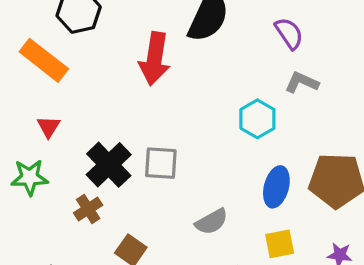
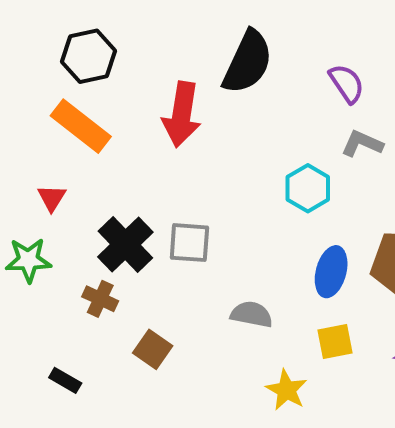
orange rectangle: (44, 60) -> (81, 126), moved
brown cross: (88, 209) -> (100, 299), turned -32
gray semicircle: (212, 222) -> (252, 314), turned -140

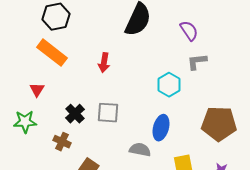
red arrow: (182, 114) -> (104, 63), moved, size x0.6
gray L-shape: (362, 144) -> (197, 62), turned -30
black cross: (125, 245) -> (75, 114), size x0.7
blue ellipse: (331, 272) -> (161, 128), moved

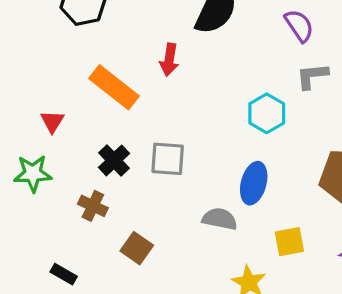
orange rectangle: (52, 53) -> (114, 87), moved
red arrow: (104, 63) -> (169, 60), moved

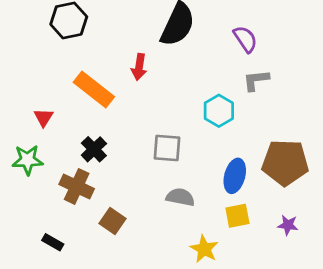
gray square: (168, 159) -> (167, 148), moved
blue ellipse: (254, 183) -> (235, 176), moved
brown cross: (93, 206) -> (77, 186), size x1.4

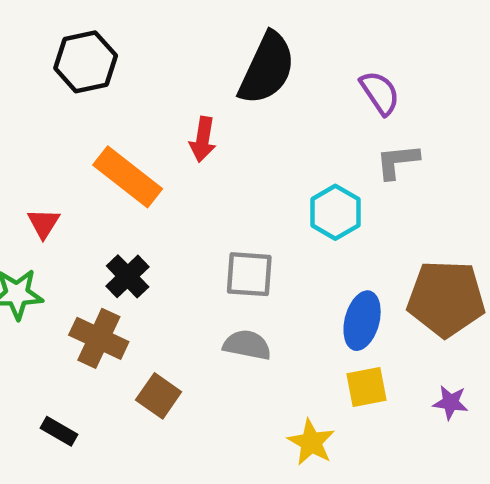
gray semicircle: (180, 197) -> (247, 345), moved

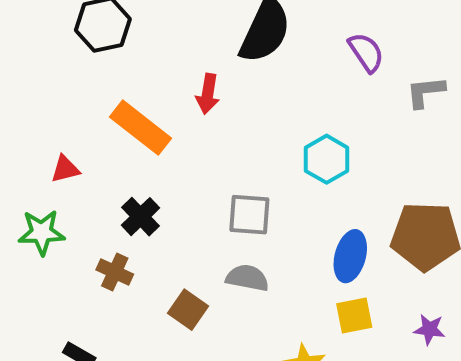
gray L-shape: (397, 161) -> (425, 92), moved
red triangle: (44, 223) -> (65, 169), turned 44
brown cross: (99, 338) -> (115, 272), size x0.7
brown square: (159, 396) -> (188, 310), moved

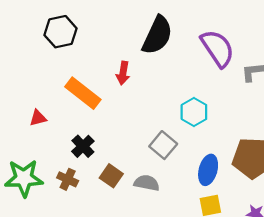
purple semicircle: (366, 52) -> (218, 48), size x1.6
gray square: (249, 215) -> (163, 145), moved, turned 36
green star: (42, 232) -> (24, 178), moved, size x1.4
brown square: (188, 310) -> (111, 176), moved

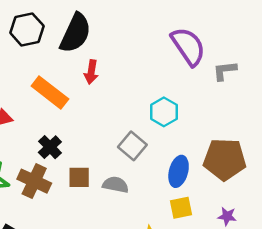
black semicircle: (157, 35) -> (75, 33), moved
brown square: (111, 176) -> (79, 177), turned -35
brown cross: (68, 179) -> (34, 181), size x1.5

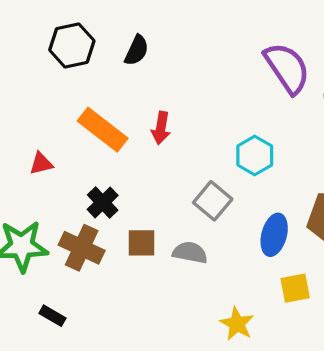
black semicircle: (75, 33) -> (137, 50), size x0.6
red arrow: (91, 72) -> (161, 128), moved
yellow square: (181, 208) -> (295, 288), moved

